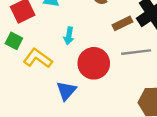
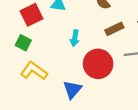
brown rectangle: (122, 23) -> (114, 29), moved
yellow L-shape: (38, 58) -> (34, 71), moved

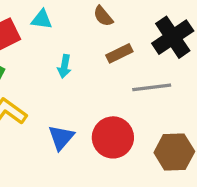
red circle: (98, 64) -> (113, 137), moved

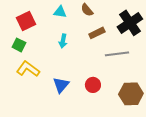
cyan triangle: (42, 19) -> (60, 12), moved
red circle: (113, 137) -> (93, 85), size x0.6

